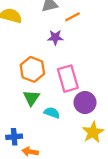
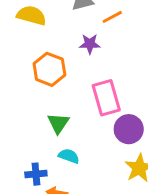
orange hexagon: (32, 69) -> (49, 69), moved
cyan semicircle: (52, 113) -> (69, 156), moved

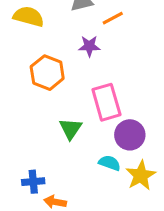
green triangle: (58, 123) -> (71, 129), moved
cyan semicircle: (69, 156) -> (110, 163), moved

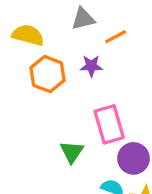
orange hexagon: (47, 73) -> (47, 74), moved

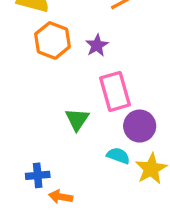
purple star: (91, 66) -> (97, 45), moved, turned -30

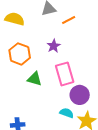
orange hexagon: (52, 40) -> (20, 54), moved
green triangle: (77, 119) -> (35, 79), moved, turned -49

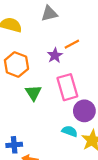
orange line: (69, 20) -> (72, 44), moved
green triangle: (35, 79) -> (33, 93), turned 42

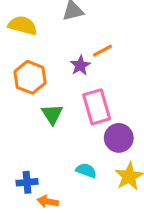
cyan semicircle: (70, 131) -> (86, 170), moved

